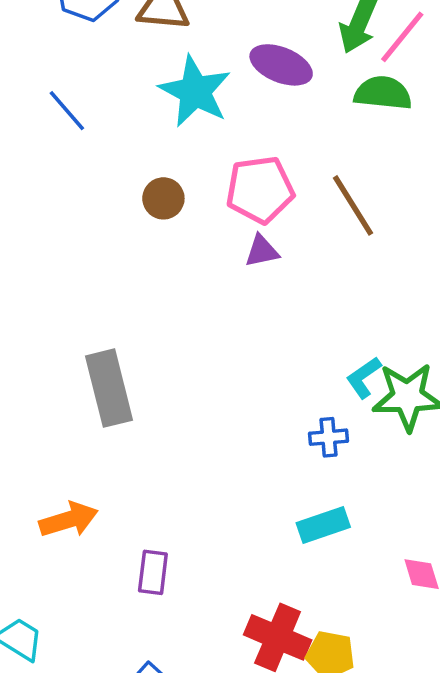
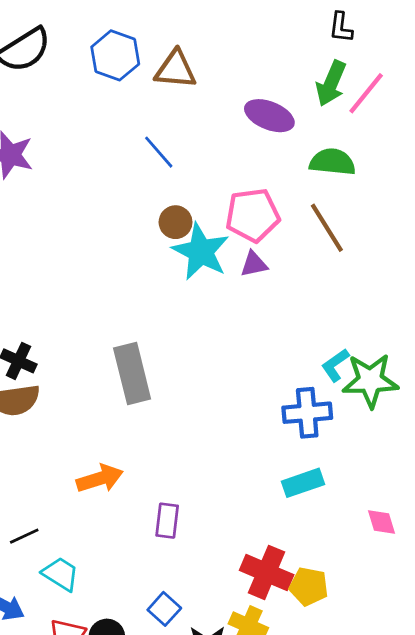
cyan star: (195, 91) -> (201, 252), moved
green semicircle: (383, 93) -> (332, 162), moved
blue line: (67, 111) -> (159, 152), moved
blue cross: (328, 437) -> (307, 413), size x1.6

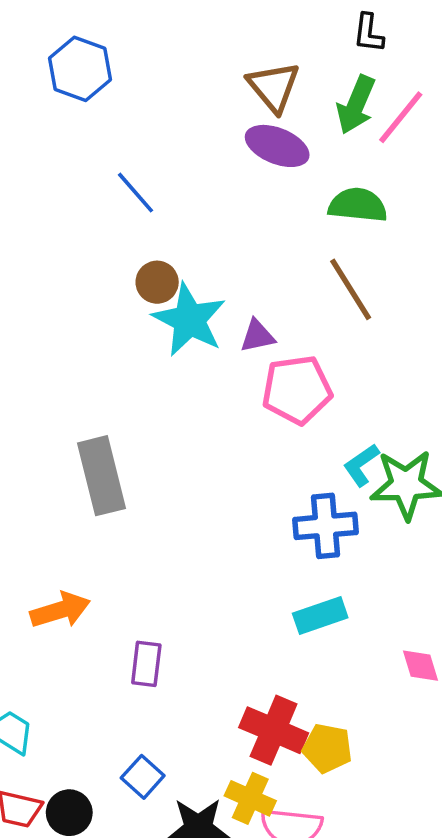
brown triangle: (176, 69) -> (274, 87), moved, turned 45
pink pentagon: (253, 215) -> (297, 390), moved

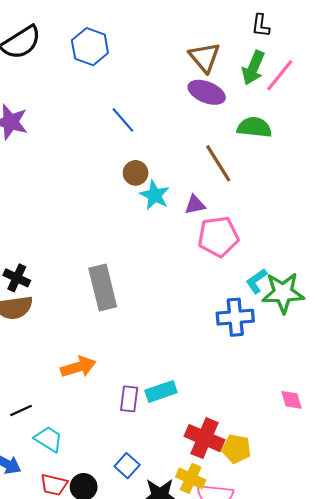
brown line: (351, 289) -> (218, 163), moved
cyan star: (189, 320) -> (155, 195), size x0.7
cyan rectangle: (320, 616) -> (161, 391), moved

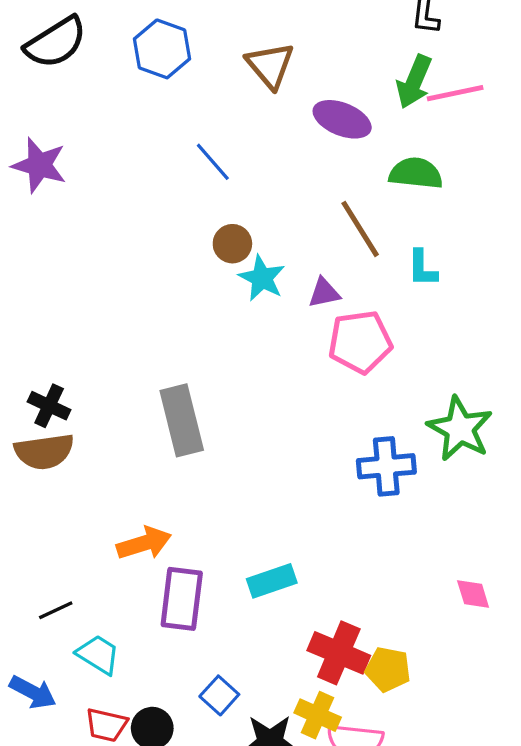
brown triangle: (204, 57) -> (270, 65), moved
pink line: (280, 75) -> (455, 93), turned 39
cyan L-shape: (256, 281) -> (422, 268), moved, turned -55
green star: (283, 293) -> (460, 429), turned 30
purple rectangle: (129, 399) -> (182, 599), moved, size x1.5

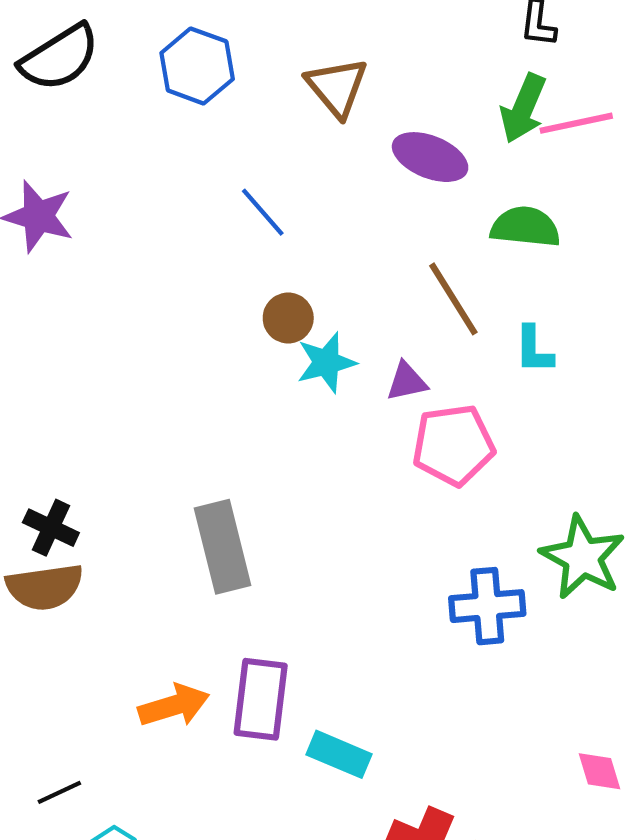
cyan star: (262, 278) -> (326, 362), turned 30
cyan rectangle: (272, 581) -> (339, 754), turned 42
purple rectangle: (182, 599) -> (261, 699), moved

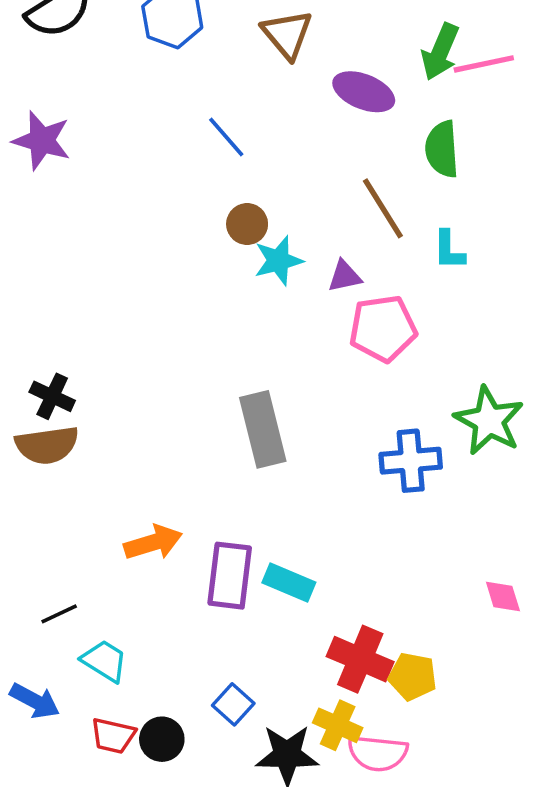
green semicircle: (525, 227) -> (442, 149), turned -100
gray rectangle: (223, 547) -> (263, 429), moved
purple rectangle: (261, 699) -> (230, 576), moved

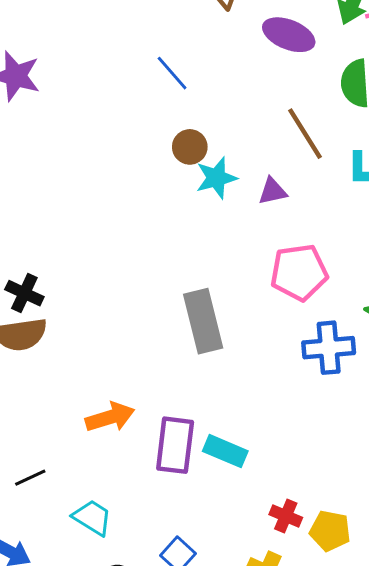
pink pentagon: (383, 328) -> (299, 272), moved
red cross: (360, 659) -> (286, 516), size x0.6
cyan trapezoid: (104, 661) -> (92, 518), moved

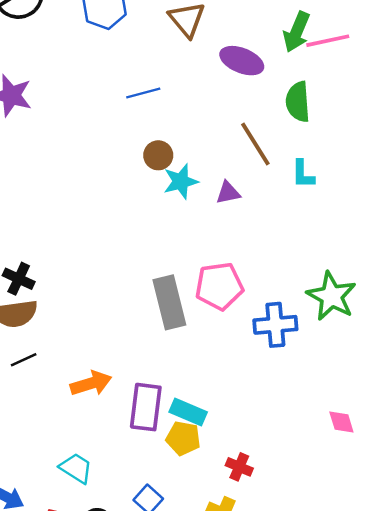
blue line: (172, 73) -> (143, 93), turned -64
pink pentagon: (299, 272) -> (219, 286), moved
black line: (30, 478) -> (24, 360), moved
yellow pentagon: (330, 531) -> (183, 438), moved

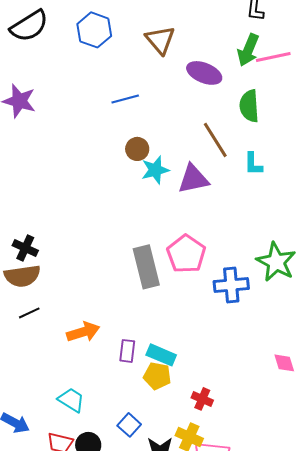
purple triangle: (228, 193) -> (193, 179), size x1.6
pink pentagon: (219, 286) -> (186, 254), turned -30
purple rectangle: (146, 407) -> (127, 351), size x0.6

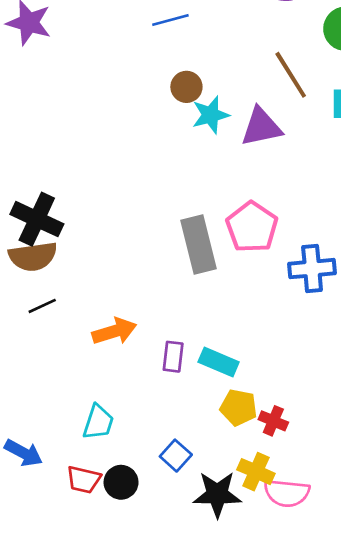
black cross: (25, 248) -> (37, 219), size x1.5
yellow pentagon: (157, 376) -> (239, 407), moved
cyan trapezoid: (71, 400) -> (98, 422), turned 76

